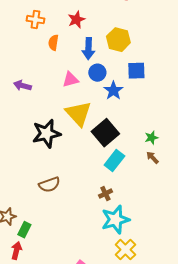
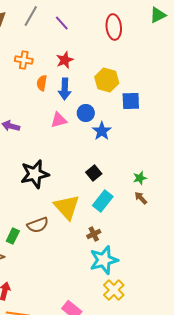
blue arrow: (88, 49) -> (65, 89), moved
blue square: (136, 71) -> (131, 101), moved
yellow triangle: (78, 114) -> (67, 207), moved
black square: (105, 133) -> (94, 173), size x0.6
green rectangle: (24, 230) -> (13, 236), moved

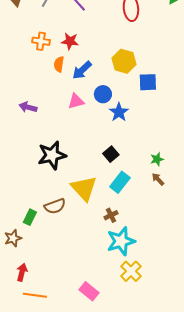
red star: (65, 60) -> (70, 41), moved, turned 30
blue arrow: (65, 89) -> (82, 70), turned 45

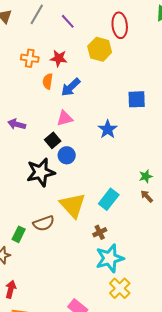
yellow hexagon: (124, 61) -> (100, 49), moved
blue circle: (103, 94) -> (67, 155), moved
black square: (111, 154) -> (53, 140), moved

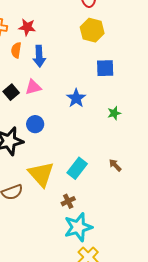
yellow hexagon: (100, 49) -> (92, 30), moved
blue arrow: (71, 87) -> (39, 56), turned -50
black square: (53, 140) -> (11, 92), moved
green star: (146, 176) -> (114, 113), moved

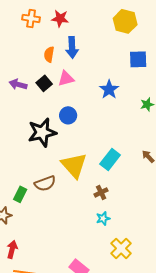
orange semicircle: (16, 50) -> (49, 54), moved
cyan star: (78, 227) -> (103, 218), moved, size x0.5

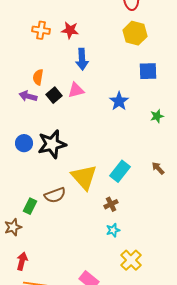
orange semicircle: (49, 54) -> (38, 77), moved
blue circle: (68, 115) -> (24, 143), moved

